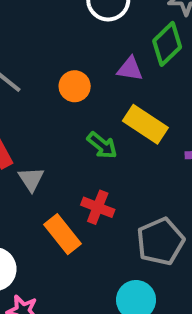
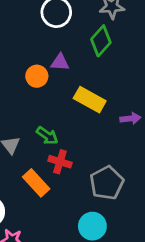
purple triangle: (130, 69) -> (60, 62), moved
green arrow: (102, 145) -> (47, 136), moved

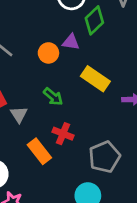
green diamond: (101, 41) -> (94, 20), moved
green arrow: (47, 136) -> (53, 97), moved

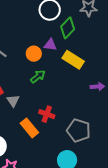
yellow rectangle: (95, 79) -> (73, 60), moved
green arrow: (53, 97) -> (38, 76), moved, turned -77
gray pentagon: (104, 157) -> (79, 131), turned -30

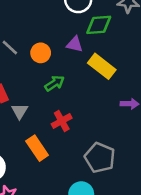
green diamond: (68, 28) -> (99, 25), turned 35
orange circle: (34, 54) -> (41, 53), moved
red cross: (47, 114) -> (62, 121), moved, turned 35

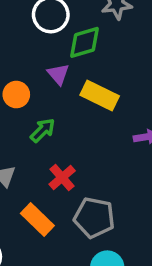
purple triangle: (75, 44) -> (58, 74), turned 48
gray pentagon: (100, 158) -> (94, 218), moved

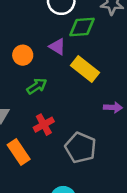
purple triangle: (58, 74) -> (57, 47), turned -30
gray pentagon: (94, 218) -> (81, 148), moved

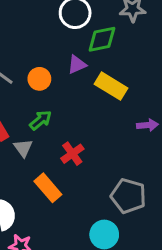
purple triangle: (57, 47) -> (77, 65), turned -48
green arrow: (37, 86) -> (41, 120), moved
gray pentagon: (81, 148) -> (128, 196), moved

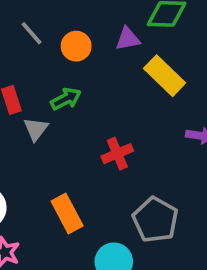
red cross: (72, 154) -> (117, 154), moved
orange rectangle: (48, 188) -> (67, 214), moved

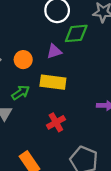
yellow rectangle: (165, 76) -> (53, 82), moved, turned -30

